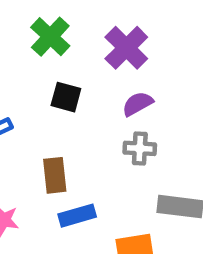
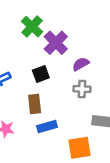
purple cross: (126, 48) -> (56, 43), moved
black square: (66, 97) -> (41, 74), moved, turned -35

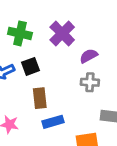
green cross: (32, 27) -> (20, 33), moved, turned -30
black square: (41, 74) -> (31, 66), moved

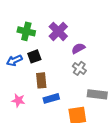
gray cross: (90, 82) -> (79, 68), turned 32

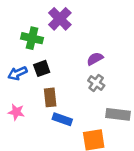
purple cross: (58, 31) -> (60, 19), moved
blue rectangle: (51, 98) -> (62, 119), turned 35
pink star: (18, 100) -> (16, 112), moved

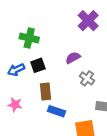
purple cross: (60, 19) -> (88, 21), moved
purple semicircle: (95, 59) -> (73, 58), moved

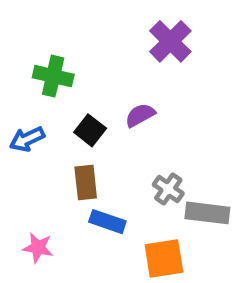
black square: (38, 65) -> (90, 130), moved, turned -32
gray cross: (87, 78) -> (168, 189), moved
pink star: (15, 105) -> (38, 248), moved

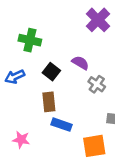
purple semicircle: (140, 115) -> (80, 63), turned 60
gray cross: (168, 189) -> (97, 84), moved

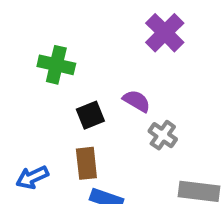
black square: (51, 72) -> (90, 115), turned 30
blue arrow: (15, 77) -> (32, 177), moved

